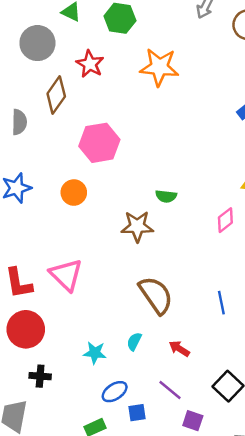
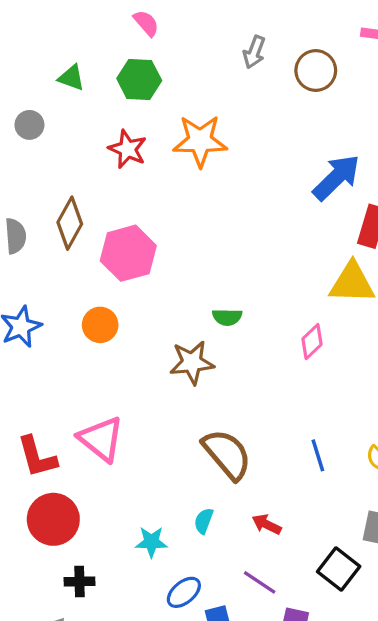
gray circle: (37, 43) -> (29, 125), size x0.6
red star: (90, 64) -> (128, 149), moved
brown diamond: (56, 95) -> (70, 223), moved

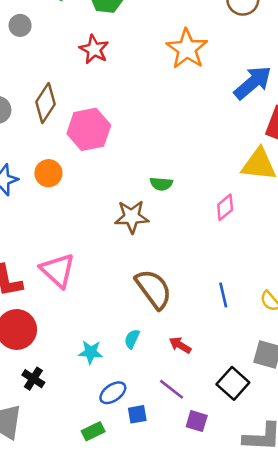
orange star: (200, 141) -> (187, 49), moved, turned 30
orange circle: (100, 325) -> (48, 173), moved
black cross: (79, 582) -> (33, 379), turned 30

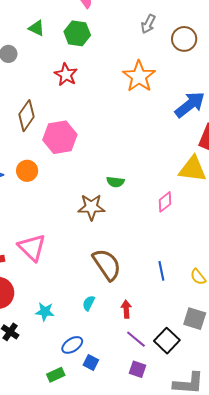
red arrow: (180, 345) -> (126, 309), turned 54
cyan star: (91, 352) -> (45, 312), moved
purple line: (172, 389) -> (136, 339), moved
blue square: (137, 414) -> (91, 363), turned 35

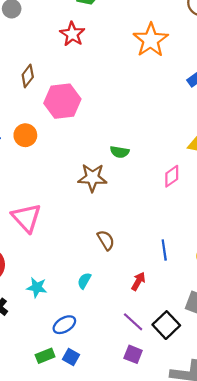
brown diamond: (26, 116) -> (28, 76), size x0.7
brown semicircle: (107, 264) -> (106, 240), size x0.6
red arrow: (126, 309) -> (138, 281), moved, turned 30
blue square: (91, 363) -> (71, 357), moved

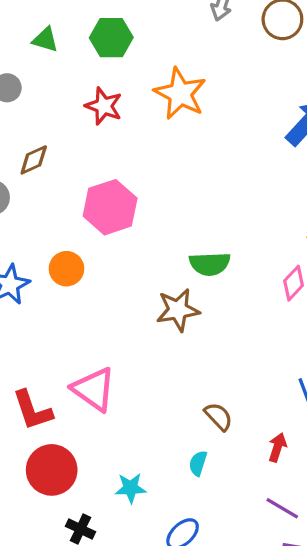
orange star: (151, 40) -> (180, 94), moved
brown diamond: (28, 76) -> (34, 160), moved, turned 40
green semicircle: (120, 152) -> (210, 264), size x1.4
brown semicircle: (106, 240) -> (219, 416), moved

